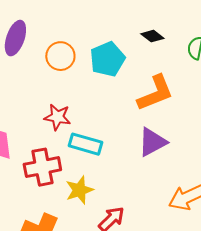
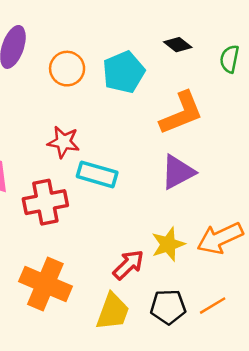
yellow star: (79, 190) -> (168, 244), moved

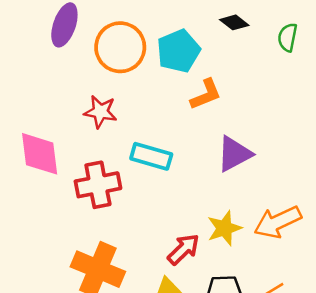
orange circle: (67, 69) -> (120, 47), size x1.4
orange L-shape: (181, 113) -> (206, 94), moved, size x0.7
red star: (63, 142) -> (100, 112), moved

